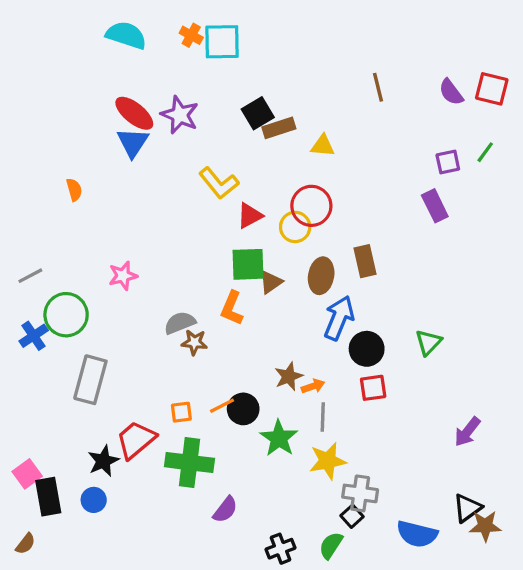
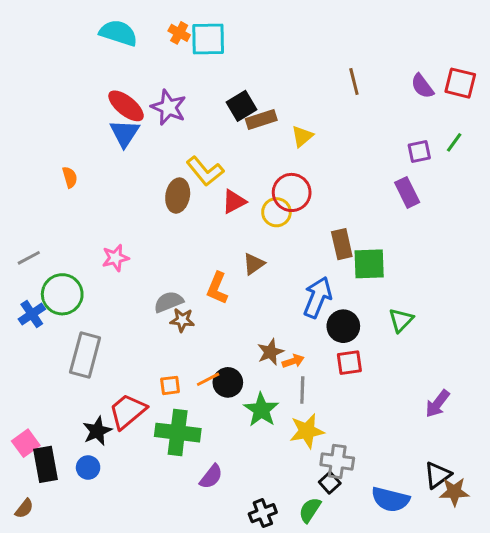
yellow triangle: (323, 146) -> (302, 136), turned -45
green square: (248, 264) -> (369, 264), moved
brown ellipse: (321, 276) -> (178, 196), moved

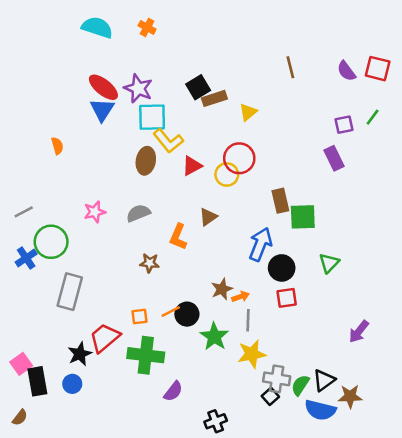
cyan square: (208, 39) -> (152, 117), moved
gray semicircle: (169, 302) -> (138, 213), moved
black triangle: (438, 475) -> (324, 380), moved
brown star: (454, 492) -> (350, 396), moved
green semicircle: (310, 510) -> (300, 385), moved

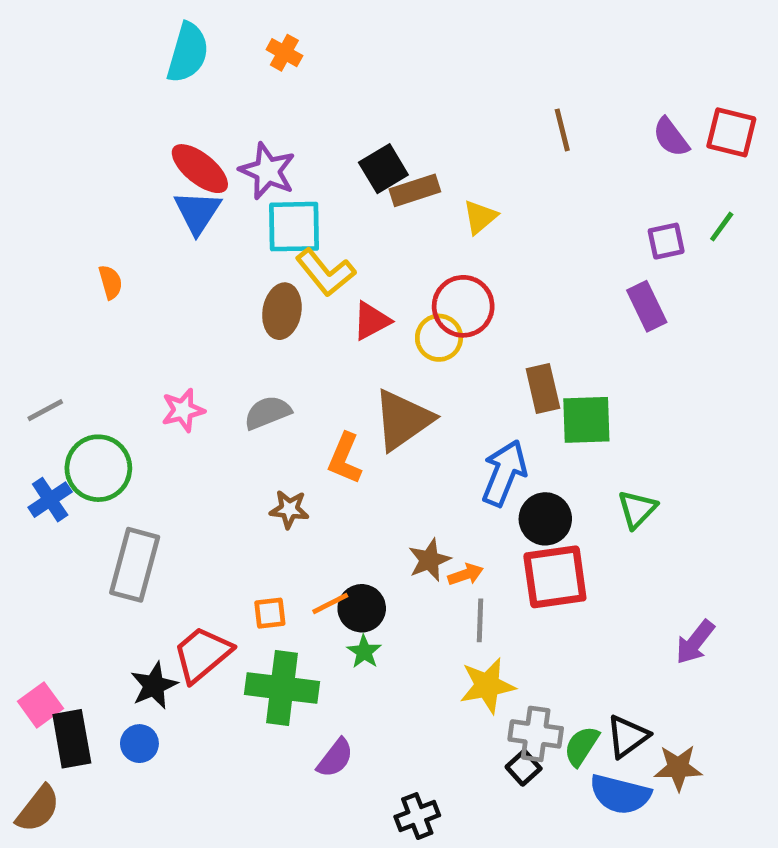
cyan semicircle: (97, 27) -> (188, 53), turned 88
brown triangle: (208, 217) -> (403, 420), size x1.8
red square: (287, 298) -> (555, 577), size x1.6
green star: (214, 337) -> (364, 652), moved, size x0.6
brown semicircle: (20, 418) -> (38, 809), size x1.5

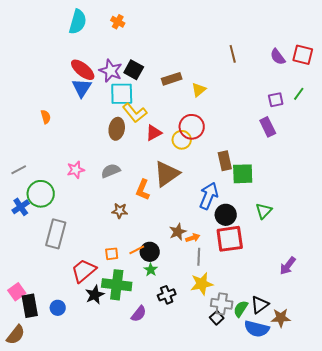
black square: (383, 169) -> (134, 70), moved, turned -30
black star: (154, 686) -> (95, 295), moved
black cross: (417, 816) -> (167, 295), moved

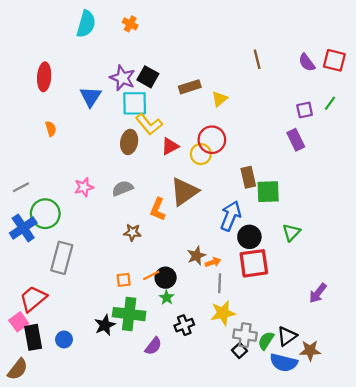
red ellipse: (83, 70) -> (44, 77), moved, turned 55
blue cross: (21, 207) -> (23, 228), size x1.4
red trapezoid: (84, 271) -> (33, 299), moved

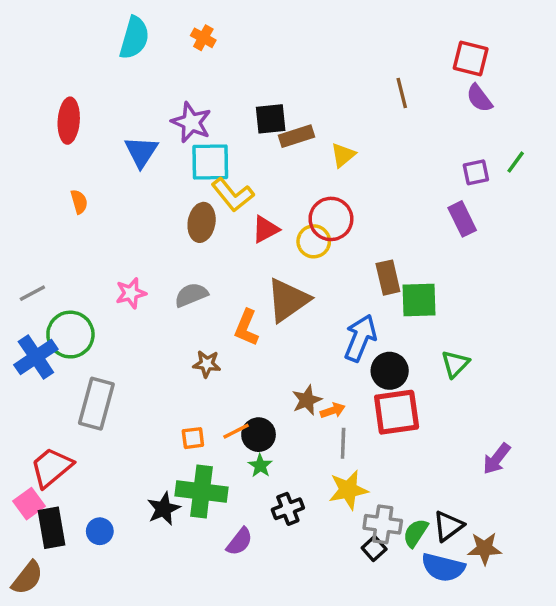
red square: (334, 60) -> (471, 58), moved
black square: (148, 77) -> (271, 119), moved, turned -35

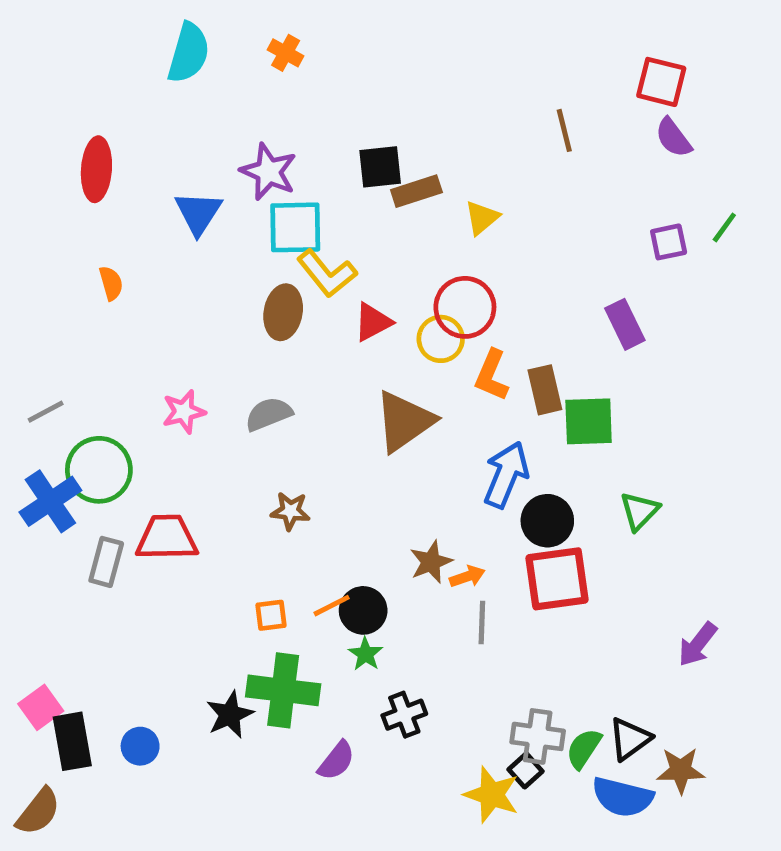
purple rectangle: (462, 219) -> (625, 324), moved
orange L-shape: (246, 328) -> (492, 375), moved
gray rectangle: (96, 404) -> (106, 562), moved, size x0.7
red trapezoid: (51, 467) -> (167, 538), moved, turned 39
yellow star: (348, 490) -> (492, 795), moved, turned 30

